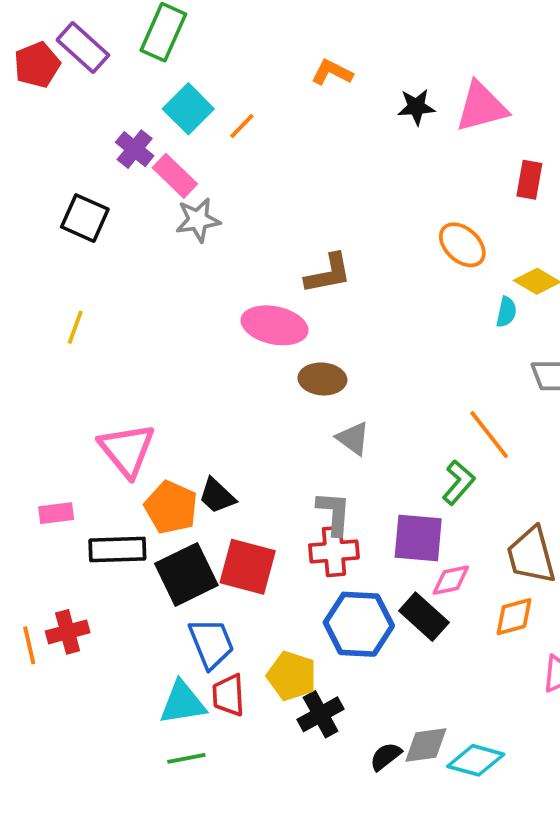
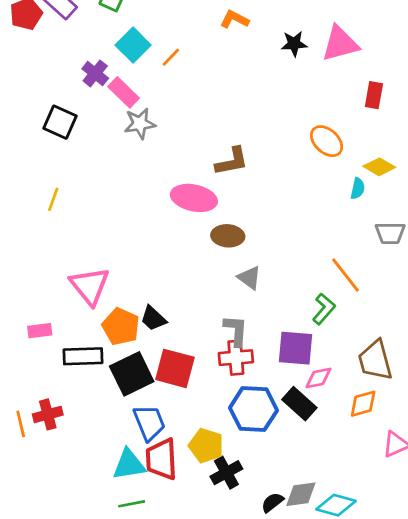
red trapezoid: (229, 695) -> (161, 459), size x1.4

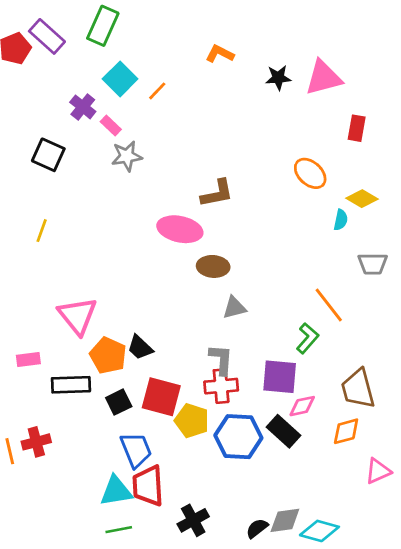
pink rectangle: (124, 92) -> (111, 126), size x0.7
gray triangle: (249, 278) -> (234, 308), turned -50
black square: (132, 374) -> (119, 402), size x0.6
yellow pentagon: (206, 446) -> (192, 421), moved
black cross: (226, 473) -> (193, 520), moved

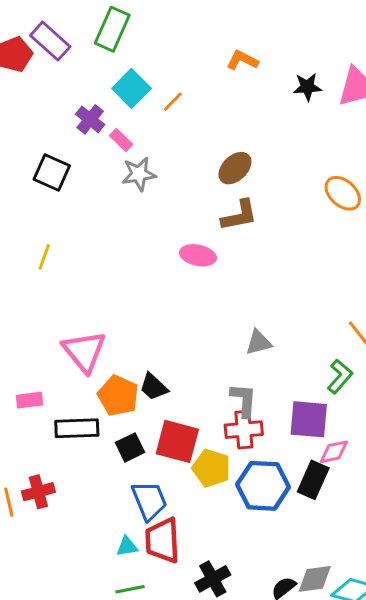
pink ellipse: (180, 229) -> (198, 255), size x0.7
brown ellipse: (213, 266) -> (235, 168), moved, turned -48
black rectangle: (284, 431) -> (313, 480), turned 72
cyan triangle: (116, 491) -> (127, 546), size x0.6

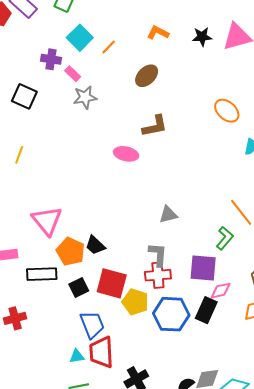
orange L-shape: (242, 60) -> (158, 33), moved
purple cross: (90, 119) -> (51, 59), turned -30
brown ellipse: (235, 168) -> (147, 76), moved

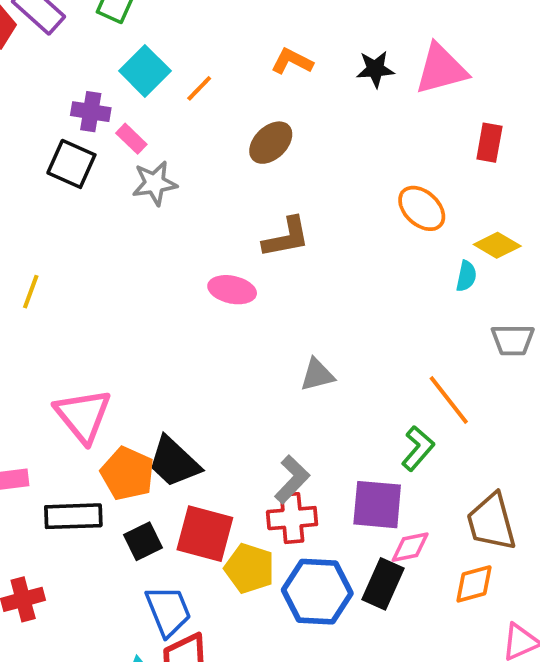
black square: (24, 96) -> (71, 164), moved
gray triangle: (168, 215) -> (317, 375), moved
black trapezoid: (95, 245) -> (174, 462), size x1.4
gray L-shape: (158, 255) -> (292, 479), turned 40

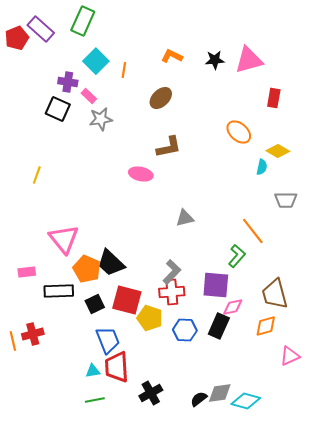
orange line: (199, 88) -> (124, 70), turned -35
blue hexagon: (317, 592) -> (185, 330), size x0.7

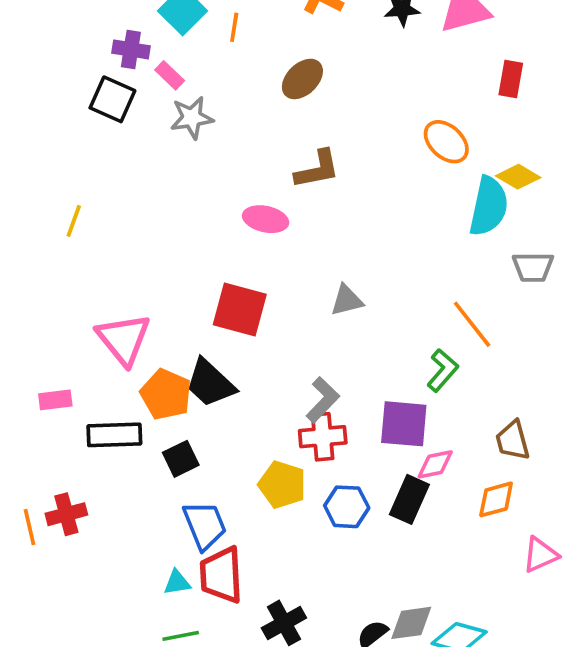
cyan semicircle: (262, 167) -> (489, 206), size x2.0
brown trapezoid: (275, 294) -> (513, 440), size x0.7
red square: (127, 300) -> (240, 309), moved

